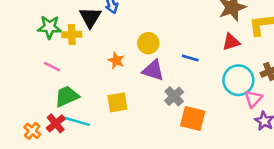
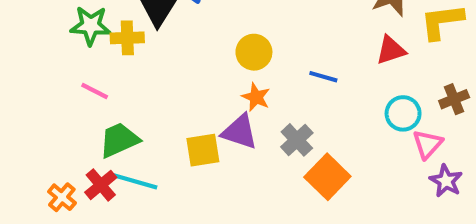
orange star: (116, 60) -> (256, 97), moved
purple triangle: (153, 70) -> (240, 132), moved
cyan circle: (238, 80) -> (403, 113), size x0.7
orange square: (193, 118) -> (327, 177), turned 30

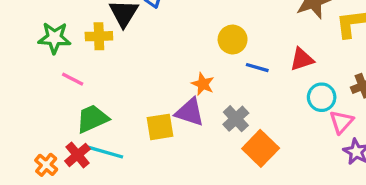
green star: (91, 26) -> (54, 38), moved
red triangle: (391, 50) -> (302, 59), moved
yellow circle: (254, 52) -> (233, 40), moved

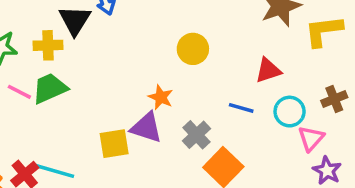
blue line: (257, 68) -> (241, 108), moved
green trapezoid: (92, 119) -> (50, 88), moved

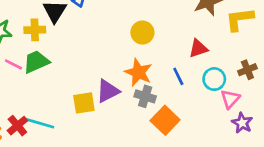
orange star: (161, 97) -> (138, 72), moved, size x1.5
blue line: (241, 108) -> (178, 76), turned 48
purple triangle: (146, 128) -> (108, 91), turned -45
gray cross: (196, 135) -> (145, 96), turned -30

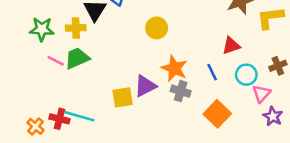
yellow circle: (142, 33) -> (157, 28), moved
orange square: (165, 120) -> (217, 114), moved
red cross: (17, 126) -> (59, 119), turned -36

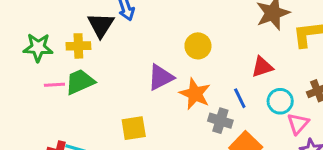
yellow circle: (157, 28) -> (198, 46), moved
pink line: (56, 61) -> (54, 85), turned -30
purple triangle: (145, 86) -> (161, 77), moved
gray cross: (181, 91) -> (220, 121), moved

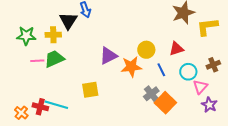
yellow circle: (198, 46) -> (146, 50), moved
orange star: (195, 94) -> (131, 67), turned -30
gray cross: (220, 121) -> (151, 94), moved, turned 35

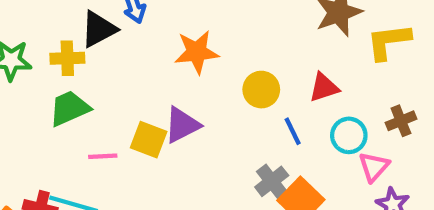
black triangle: (68, 21) -> (99, 29), turned 30
purple triangle: (108, 56) -> (182, 125), moved
pink line: (37, 61) -> (103, 156), moved
orange star: (131, 67) -> (197, 52), moved
yellow square: (90, 90) -> (149, 140), moved, turned 30

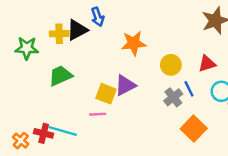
yellow cross: (67, 58) -> (59, 34), moved
pink line: (103, 156) -> (98, 114), moved
gray cross: (272, 181) -> (173, 97), moved

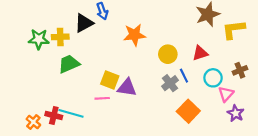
yellow cross: (59, 34) -> (60, 37), moved
purple triangle: (125, 85) -> (127, 88), moved, turned 36

